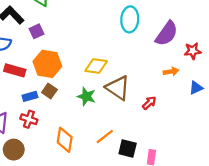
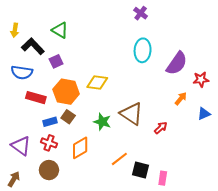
yellow diamond: (96, 66) -> (97, 83), moved
orange arrow: (171, 71) -> (181, 99), turned -40
orange diamond: (65, 140) -> (80, 148), moved, turned 50
brown circle: (14, 150) -> (49, 170), moved

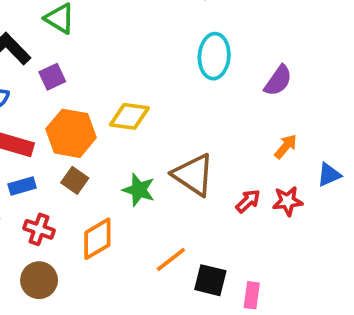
purple semicircle: (177, 63) -> (278, 81), size x0.7
red star: (201, 79) -> (288, 201), moved
blue rectangle: (50, 122) -> (22, 186), moved

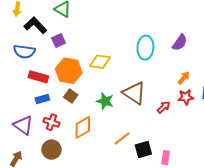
cyan ellipse: (214, 56) -> (145, 48), moved
red star: (288, 201) -> (186, 97), moved
black square: (210, 280) -> (143, 150), turned -30

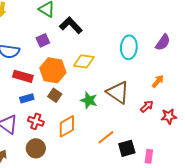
black L-shape: (35, 25) -> (71, 25), moved
orange arrow: (184, 78) -> (158, 81), moved
red star: (186, 97) -> (169, 116), moved

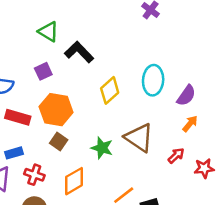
purple semicircle: (163, 42) -> (186, 96), moved
yellow diamond: (84, 61) -> (110, 90), moved, turned -50
blue rectangle: (27, 98) -> (14, 153), moved

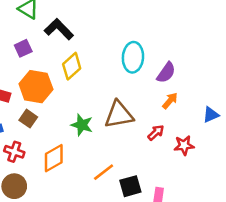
yellow diamond: (110, 90) -> (72, 66), moved
brown triangle: (139, 138) -> (119, 115), turned -44
brown square: (59, 141) -> (28, 119), moved

